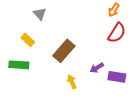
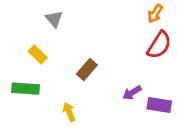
brown rectangle: (64, 51) -> (87, 70), size x0.7
yellow arrow: (72, 82) -> (69, 112), moved

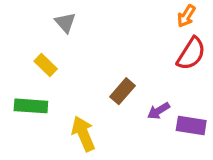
brown rectangle: (87, 70) -> (123, 91), moved
yellow arrow: (69, 112) -> (83, 134), size x1.5

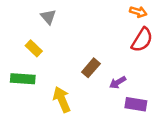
orange arrow: (186, 16) -> (138, 12), turned -105
purple rectangle: (191, 126) -> (136, 104), moved

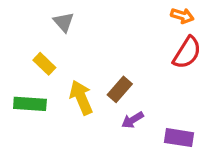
purple arrow: (118, 82) -> (133, 120), moved
yellow arrow: (62, 99) -> (81, 97), moved

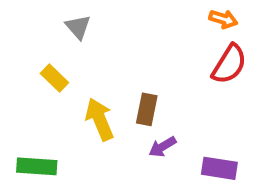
brown rectangle: (120, 89) -> (147, 109), turned -30
green rectangle: (30, 104) -> (37, 166), moved

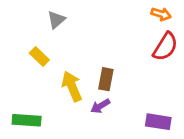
gray triangle: (78, 27) -> (56, 20), turned 30
purple arrow: (162, 147) -> (100, 106), moved

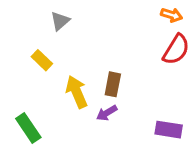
green rectangle: (27, 120) -> (28, 128), turned 52

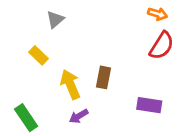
purple arrow: (107, 113) -> (79, 116), moved
purple rectangle: (169, 130) -> (149, 105), moved

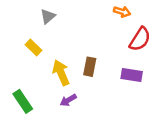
orange arrow: (158, 14) -> (122, 12), moved
purple rectangle: (149, 105) -> (132, 75), moved

